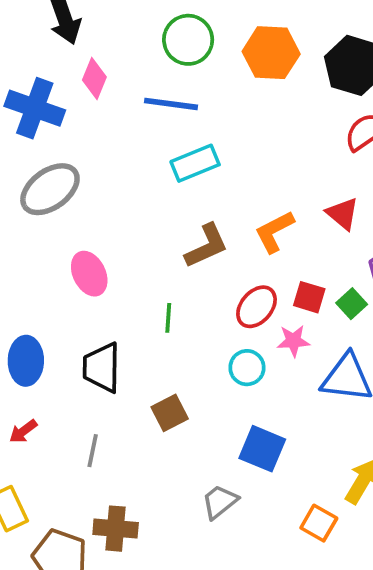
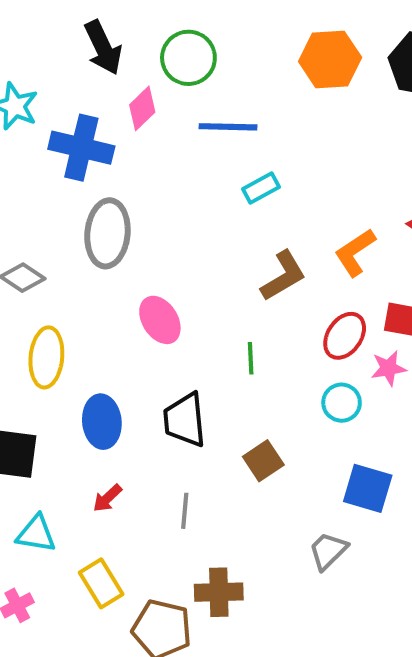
green circle: (188, 40) -> (188, 58), moved
pink diamond: (94, 78) -> (142, 108), turned 30
cyan rectangle: (195, 163) -> (261, 188), size x0.7
gray ellipse: (50, 189) -> (107, 233), turned -42

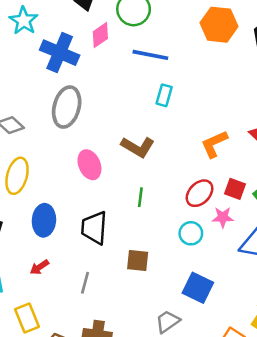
cyan rectangle: (261, 188) -> (164, 95), turned -55
brown L-shape: (283, 276) -> (138, 147), moved, turned 52
brown square: (263, 461) -> (138, 260), turned 30

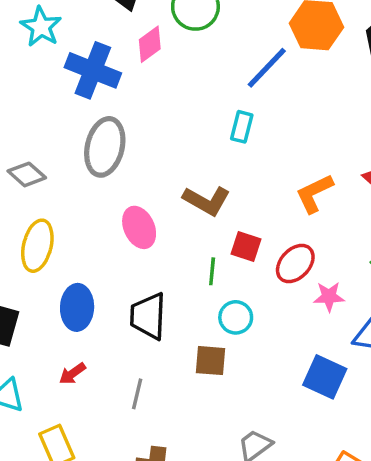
blue line: (150, 55) -> (267, 68), moved, turned -56
red square: (235, 189) -> (246, 246), moved
cyan circle: (191, 233) -> (236, 317), moved
blue square: (198, 288) -> (325, 377), moved

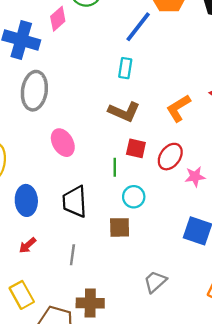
brown L-shape: (207, 201) -> (124, 112), moved

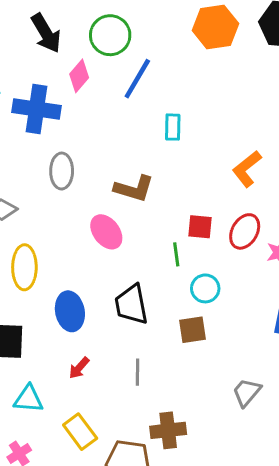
blue line: (138, 27) -> (137, 79), moved
gray ellipse: (34, 91) -> (62, 171), size x0.7
brown L-shape: (124, 112) -> (134, 189), moved

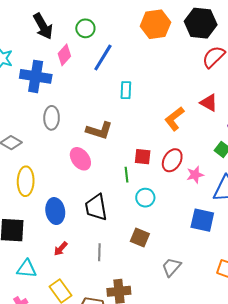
green circle: (110, 35) -> (85, 28), size x0.7
brown square: (193, 330) -> (140, 237), moved, turned 30

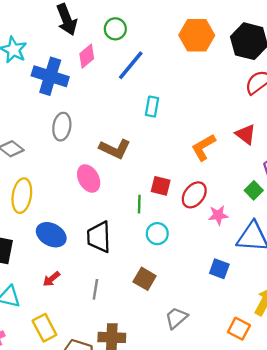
blue ellipse: (55, 211) -> (51, 235), turned -60
blue square: (202, 220) -> (219, 269), size x0.7

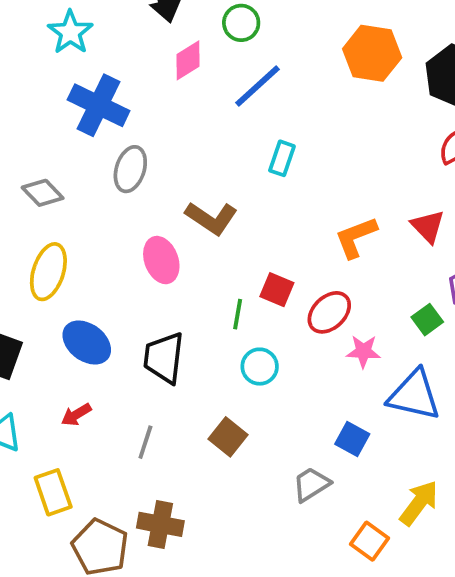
blue cross: (50, 76) -> (99, 105), moved
gray trapezoid: (176, 318) -> (311, 484), moved

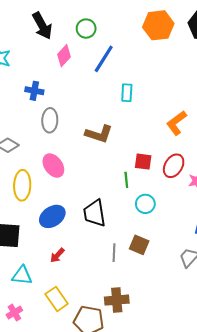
blue cross: (99, 105) -> (34, 91), moved, size x0.6
pink ellipse: (161, 260) -> (53, 166), moved
blue ellipse: (87, 342) -> (52, 216), turned -55
gray line: (145, 442) -> (114, 253), moved

